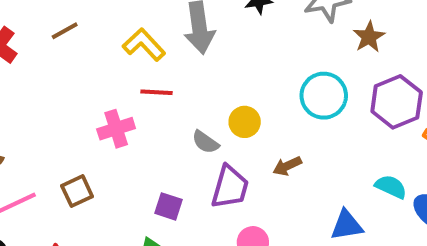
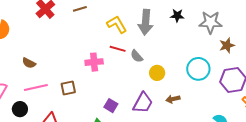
gray semicircle: (205, 142) -> (137, 56), moved

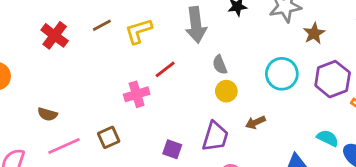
yellow L-shape: (117, 24) -> (139, 31), moved, turned -65
red line: (118, 49) -> (165, 69), turned -42
gray semicircle: (137, 56) -> (220, 65), moved, turned 32

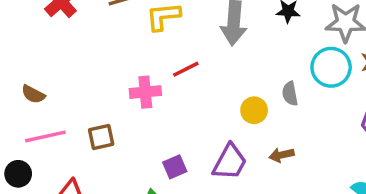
gray semicircle: (220, 65) -> (290, 94), moved
cyan circle: (282, 74) -> (331, 67), moved
purple square: (172, 149) -> (175, 167), turned 36

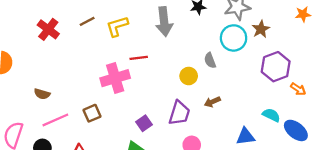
red line: (186, 69) -> (139, 58), turned 30
pink cross: (145, 92) -> (115, 78), size x1.4

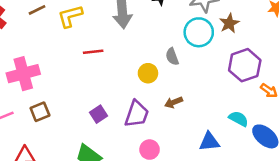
pink cross: (115, 78) -> (23, 74), moved
purple square: (144, 123) -> (98, 114), moved

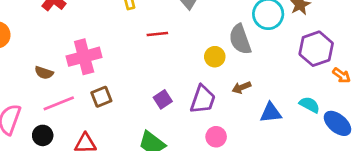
gray semicircle: (172, 57) -> (240, 39), size x1.6
blue triangle: (209, 142) -> (271, 113), moved

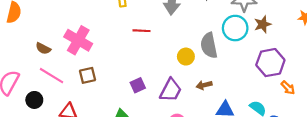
pink cross: (84, 57) -> (78, 40), turned 36
pink line: (59, 103) -> (52, 76), turned 45

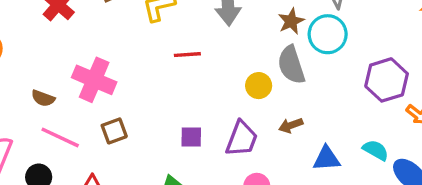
brown star: (263, 24) -> (291, 21), moved
purple square: (138, 85) -> (191, 137), turned 32

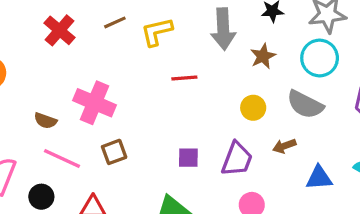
brown star: (291, 21) -> (263, 56), moved
gray semicircle: (291, 65) -> (305, 105), moved, turned -45

